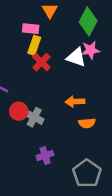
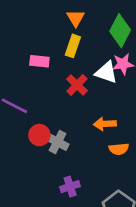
pink rectangle: (31, 29) -> (39, 61), moved
yellow rectangle: (34, 45) -> (73, 46), moved
red cross: (41, 62) -> (77, 85), moved

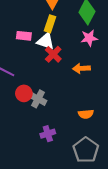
white triangle: (106, 72) -> (46, 41), moved
orange arrow: (105, 124) -> (81, 68), moved
orange semicircle: (119, 149) -> (86, 114), moved

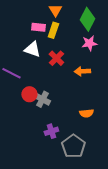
pink rectangle: (24, 36) -> (38, 27), moved
white triangle: (46, 41) -> (32, 49), moved
gray pentagon: (86, 150) -> (73, 146), moved

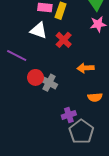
orange arrow: (82, 71) -> (86, 68), moved
purple cross: (51, 131) -> (69, 115), moved

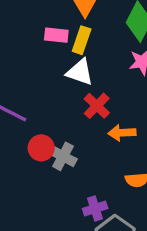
white triangle: (39, 30) -> (80, 72), moved
red cross: (64, 40) -> (97, 106), moved

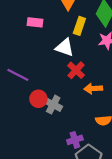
pink rectangle: (56, 35) -> (35, 22), moved
yellow rectangle: (82, 40) -> (79, 26), moved

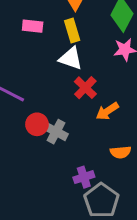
yellow rectangle: (79, 26) -> (72, 31), moved, turned -36
orange arrow: (93, 89) -> (107, 111), turned -30

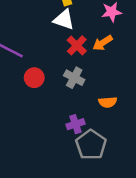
orange arrow: (107, 111) -> (103, 43), moved
gray cross: (56, 132) -> (74, 78), moved

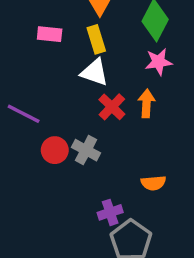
orange arrow: (103, 43) -> (146, 103), turned 126
gray cross: (74, 78) -> (86, 150), moved

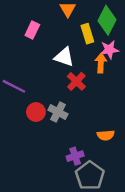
pink rectangle: (50, 34) -> (32, 30), turned -70
yellow rectangle: (96, 39) -> (87, 34), moved
orange arrow: (146, 103) -> (101, 63), moved

